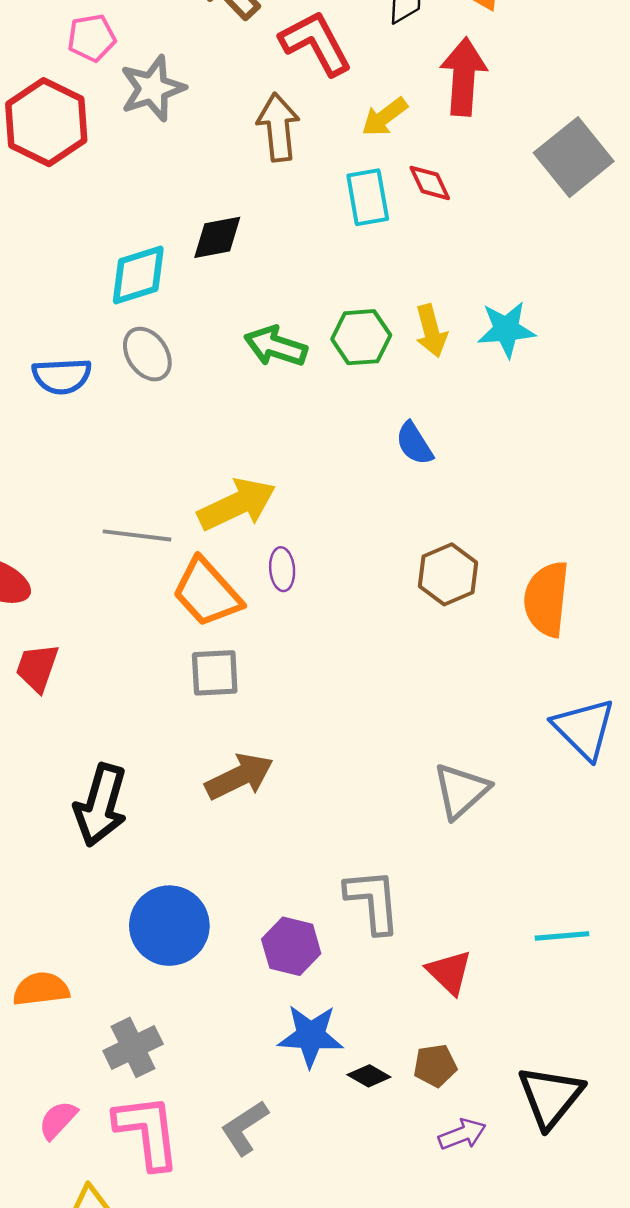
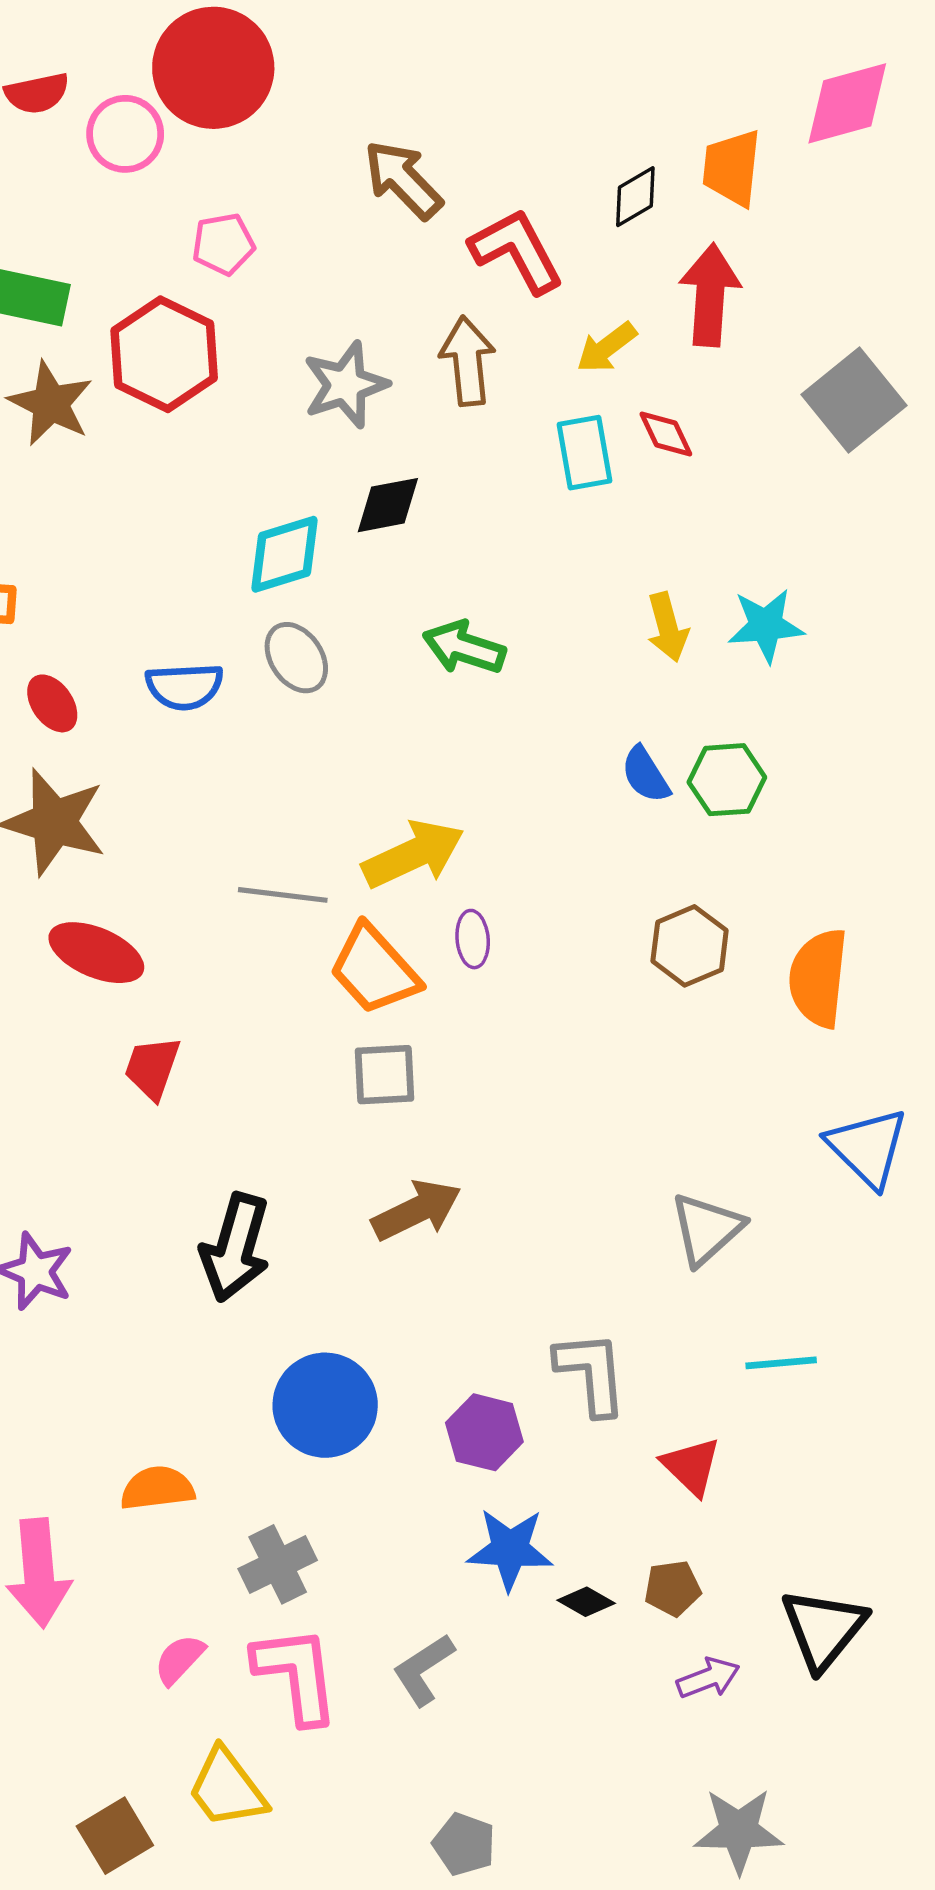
gray star: (153, 88) -> (345, 385), moved
green hexagon: (361, 337) -> (727, 780), moved
cyan line: (562, 936) -> (781, 1363), moved

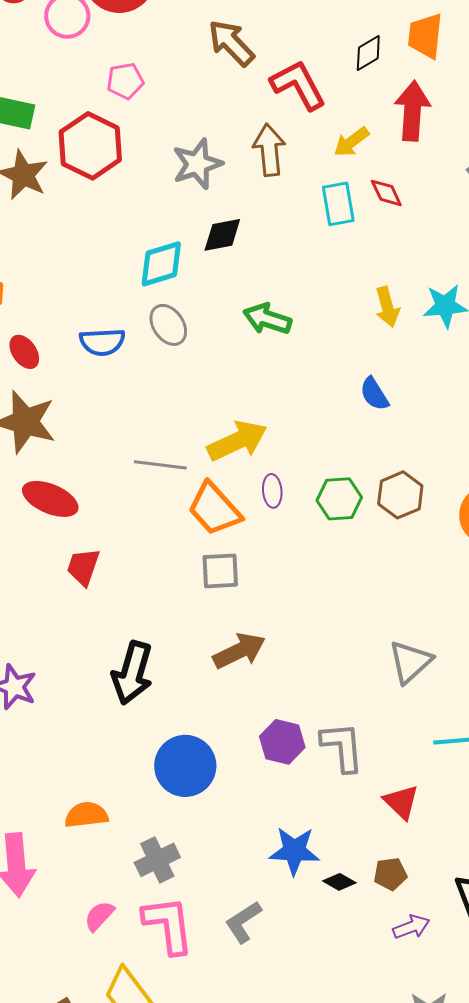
green hexagon: (727, 780) -> (339, 499), moved
purple hexagon: (484, 1432) -> (282, 742), moved

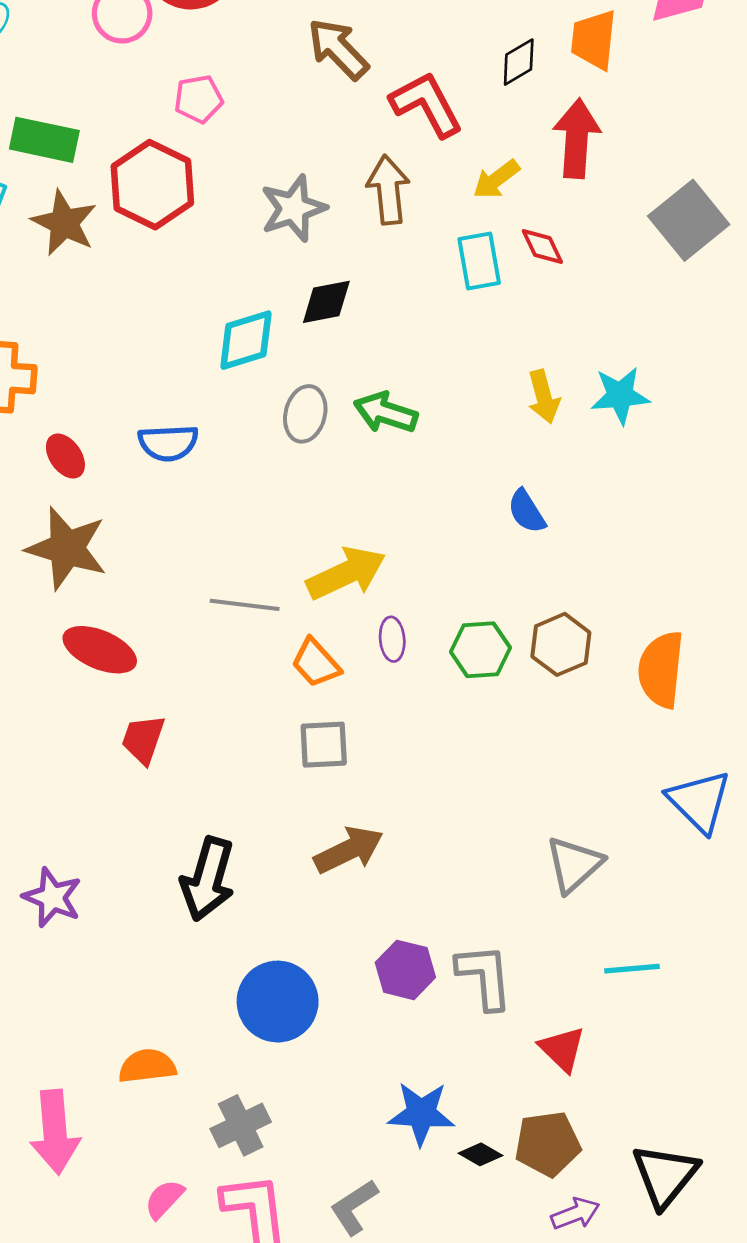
gray ellipse: (168, 325) -> (305, 414), moved, turned 48
orange trapezoid: (214, 509) -> (316, 663), size x0.7
brown pentagon: (390, 874) -> (548, 1144), size x1.5

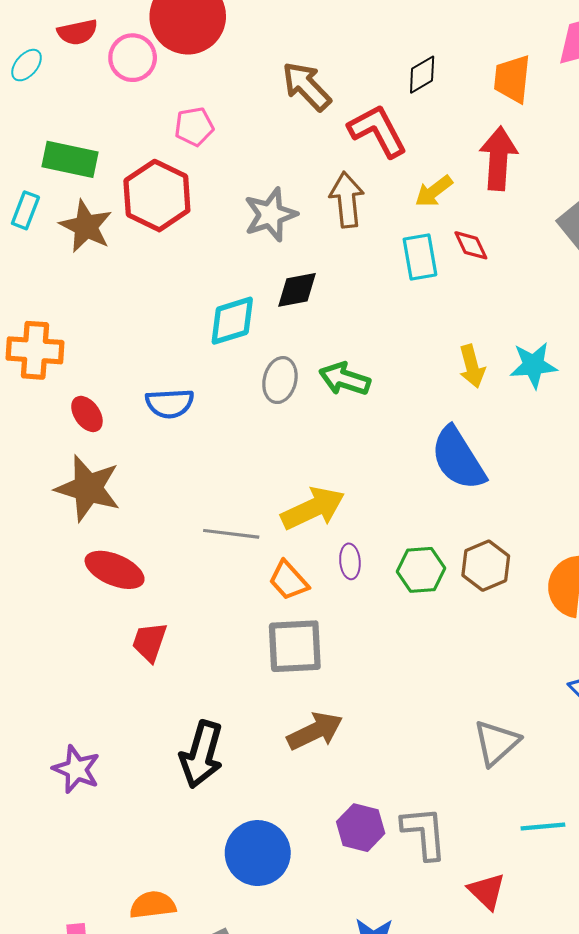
black diamond: (519, 62) -> (422, 75), moved
blue semicircle: (527, 511) -> (458, 459), size x1.8
gray square: (324, 745) -> (295, 646), size x1.4

